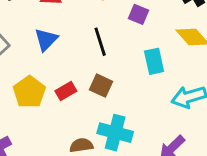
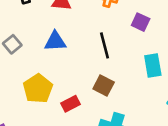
blue triangle: (46, 40) -> (55, 41), turned 40
red rectangle: (66, 91) -> (70, 104), moved

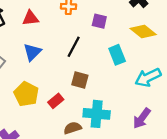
blue triangle: (55, 41) -> (32, 52), turned -30
black line: (104, 45) -> (74, 47), turned 55

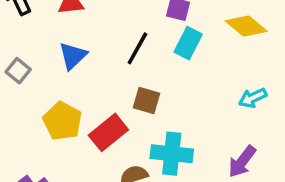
cyan rectangle: (117, 55) -> (188, 43), moved, turned 48
cyan arrow: (148, 77) -> (253, 98), size x0.7
red rectangle: (56, 101) -> (108, 132), size x1.5

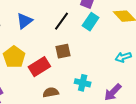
brown square: (147, 100) -> (63, 51), turned -35
cyan cross: (172, 154) -> (83, 83), moved, size x0.7

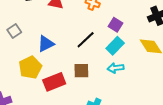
blue triangle: (25, 21) -> (46, 44), moved
cyan arrow: (123, 57) -> (116, 68), moved

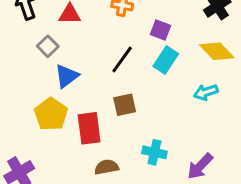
gray square: (14, 31) -> (48, 46), moved
cyan arrow: (116, 68) -> (206, 92), moved
red rectangle: (54, 82) -> (89, 128), turned -65

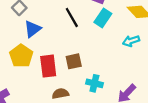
black line: (122, 60) -> (72, 18), turned -66
brown square: (125, 105) -> (74, 61), moved

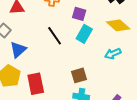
brown square: (74, 61) -> (79, 75), moved

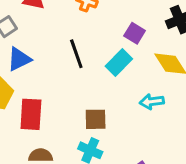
purple square: (79, 14) -> (135, 33), moved

